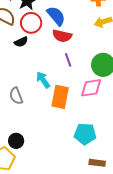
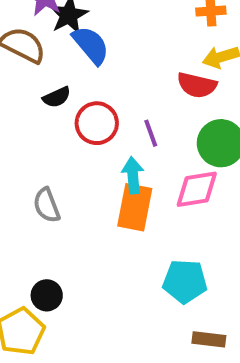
blue semicircle: (56, 16) -> (91, 45), moved
red circle: (31, 23) -> (97, 123), moved
red semicircle: (62, 36) -> (197, 85), moved
cyan arrow: (43, 80) -> (133, 175), moved, turned 30

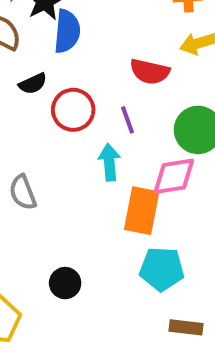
blue semicircle: (91, 45) -> (67, 31), turned 45
red semicircle: (197, 85) -> (150, 72), moved
orange rectangle: (135, 207) -> (142, 211), moved
black circle: (47, 295) -> (65, 283), moved

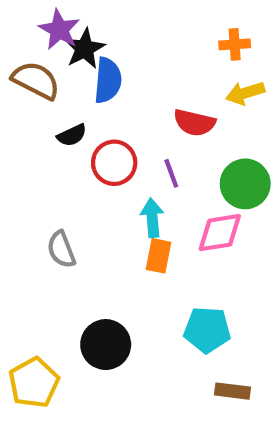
orange rectangle: (142, 211) -> (159, 256), moved, size x0.7
black circle: (65, 283) -> (106, 345), size x1.5

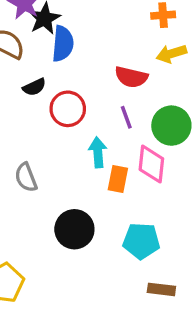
purple line: (171, 173) -> (126, 117), moved
pink diamond: (220, 233) -> (151, 164), turned -75
orange rectangle: (159, 256) -> (118, 179), moved
black circle: (106, 345) -> (74, 229), moved

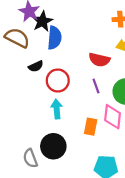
cyan arrow: (98, 152) -> (57, 109), moved
gray semicircle: (26, 177) -> (30, 158), moved
black circle: (74, 229) -> (53, 146), moved

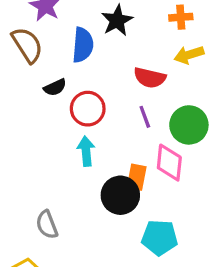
black star: (42, 21) -> (117, 20), moved
brown semicircle: (17, 38) -> (27, 45), turned 30
black circle: (53, 146) -> (120, 195), moved

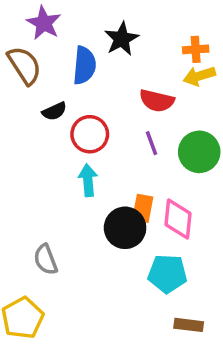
orange cross: (181, 17) -> (196, 49), moved
pink diamond: (169, 163) -> (178, 219), moved

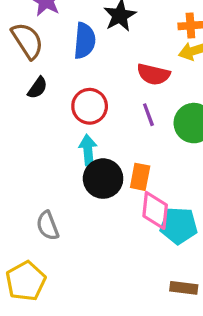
black semicircle: (54, 111) -> (37, 88), moved, turned -30
pink diamond: (178, 219) -> (155, 210), moved
black circle: (125, 228) -> (103, 179), moved
cyan pentagon: (167, 274) -> (179, 226), moved

